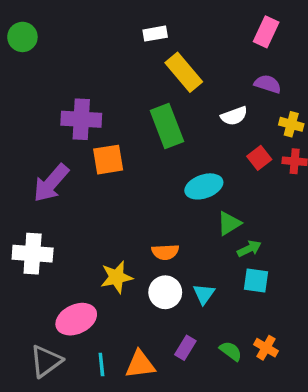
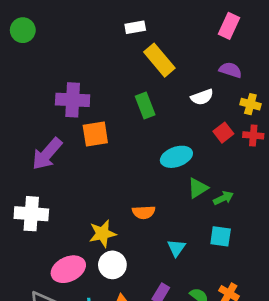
green rectangle: (167, 126) -> (145, 106), size x0.7
green arrow: (249, 249) -> (223, 198), moved
white circle: (165, 292) -> (112, 265), moved

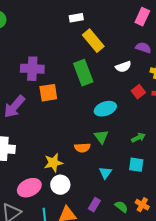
green rectangle: (145, 106) -> (83, 73), size x1.4
green triangle: (198, 188) -> (101, 137), moved, turned -35

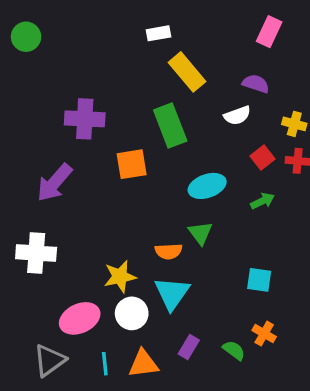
purple semicircle: (143, 48) -> (256, 84), moved
orange square: (48, 93) -> (132, 164), moved
green arrow: (138, 138) -> (262, 201), moved
cyan triangle: (105, 173) -> (172, 293), moved, size x1.6
orange cross: (142, 205) -> (264, 334), moved

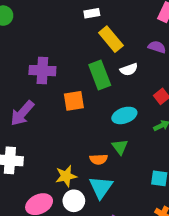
white semicircle: (237, 116) -> (129, 69), moved

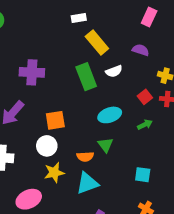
orange square: (74, 101) -> (55, 120), moved
cyan triangle: (101, 187) -> (87, 183), turned 35
white circle: (74, 201) -> (47, 146), moved

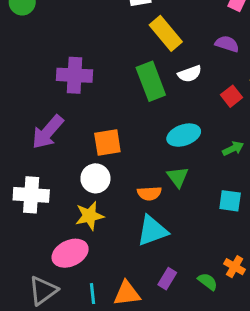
red square: (145, 97) -> (232, 96), moved
yellow star: (54, 173) -> (89, 216), moved
cyan square: (143, 175) -> (230, 201), moved

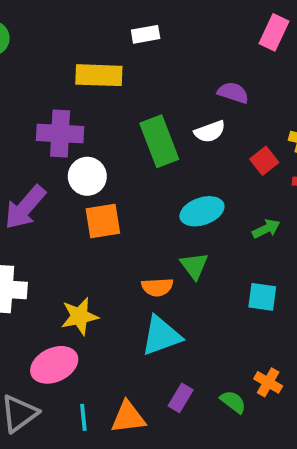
yellow rectangle: (166, 33) -> (99, 75), moved, turned -48
purple semicircle: (227, 44) -> (233, 93), moved
white circle: (95, 178) -> (87, 176), moved

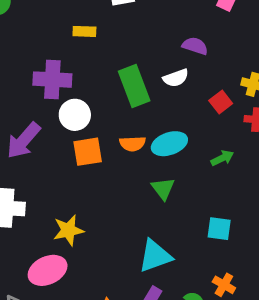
yellow rectangle: (99, 75) -> (84, 31), size x0.6
orange semicircle: (157, 287) -> (133, 144), moved
cyan square: (262, 297) -> (219, 229), moved
cyan triangle: (161, 336) -> (155, 256), moved

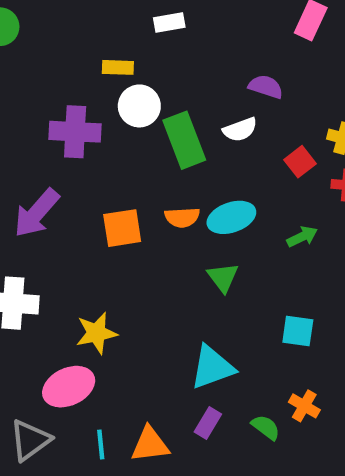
white circle: (75, 115) -> (139, 106), moved

